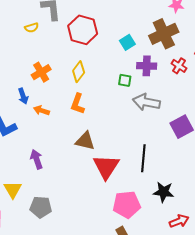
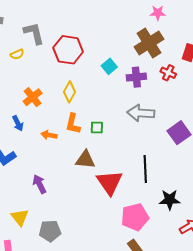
cyan square: (127, 42) -> (109, 66), moved
green square: (125, 80) -> (97, 127), moved
orange arrow: (42, 110) -> (49, 135), moved

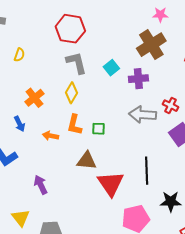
gray L-shape: (34, 33) -> (76, 63), moved
red hexagon: (68, 50) -> (70, 29), moved
yellow semicircle: (17, 54) -> (19, 55), turned -48
red cross: (168, 73) -> (170, 106), moved

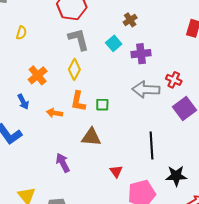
brown cross: (151, 45) -> (130, 20), moved, size x0.5
red triangle: (111, 184) -> (116, 171), moved, size x0.5
purple arrow: (41, 185) -> (63, 163), moved

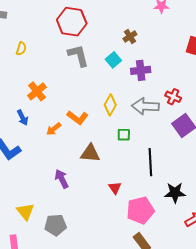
yellow diamond: (74, 69) -> (110, 105), moved
orange L-shape: (78, 101) -> (78, 118), turned -65
green square: (102, 105) -> (124, 135), moved
orange arrow: (55, 113) -> (54, 129), turned -49

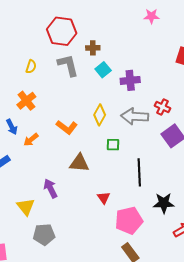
brown cross: (130, 37) -> (93, 48), moved, turned 32
yellow semicircle: (21, 49) -> (31, 67), moved
orange arrow: (54, 129) -> (31, 140), moved
yellow triangle: (25, 212) -> (26, 207), moved

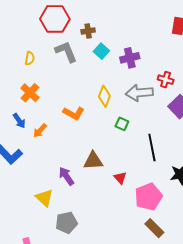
green square: (113, 145) -> (122, 124), turned 32
brown triangle: (79, 163) -> (93, 161), moved

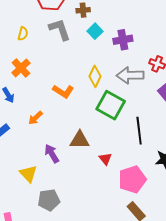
green square: (122, 124) -> (111, 105), size x2.0
orange arrow: (40, 131) -> (35, 118), moved

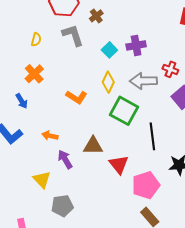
brown cross: (83, 10) -> (96, 16), turned -32
cyan square: (95, 31) -> (109, 50), moved
orange arrow: (35, 118) -> (50, 136), moved, turned 56
red triangle: (105, 159) -> (119, 165), size x1.5

